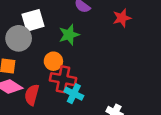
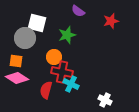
white square: (33, 20) -> (37, 23), turned 30
red semicircle: (32, 95) -> (46, 90), moved

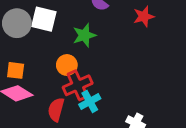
gray circle: (25, 38) -> (17, 23), moved
red cross: (62, 72) -> (78, 85), turned -35
cyan cross: (71, 84) -> (90, 101), turned 35

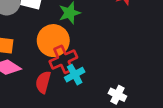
orange circle: (67, 65) -> (53, 41), size x1.6

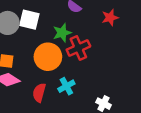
red cross: (63, 59) -> (78, 48), moved

